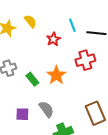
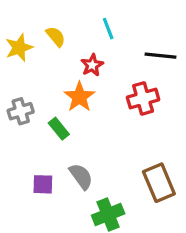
cyan line: (72, 25) -> (108, 29), moved
orange star: (56, 75) -> (79, 97), moved

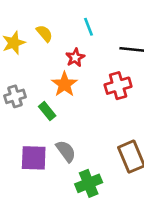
purple square: (43, 184) -> (34, 158), size x1.5

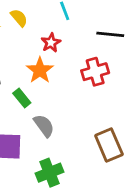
gray semicircle: (66, 151) -> (44, 126), moved
green cross: (89, 183) -> (49, 173), moved

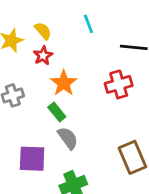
red star: (51, 43) -> (43, 56), moved
green rectangle: (22, 98) -> (57, 112), moved

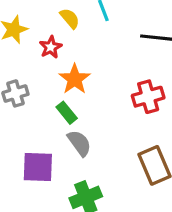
yellow semicircle: (43, 31) -> (70, 18), moved
red cross: (119, 84) -> (148, 97), moved

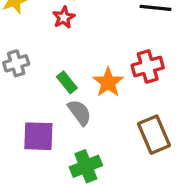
red star: (51, 47) -> (64, 17), moved
orange star: (75, 79) -> (108, 82), moved

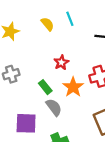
red star: (64, 17) -> (61, 62), moved

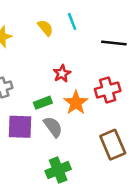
green rectangle: (45, 87) -> (43, 103), turned -72
purple square: (26, 123) -> (20, 127), moved

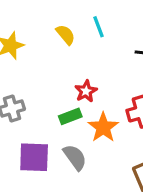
green rectangle: (43, 103) -> (70, 116), moved

